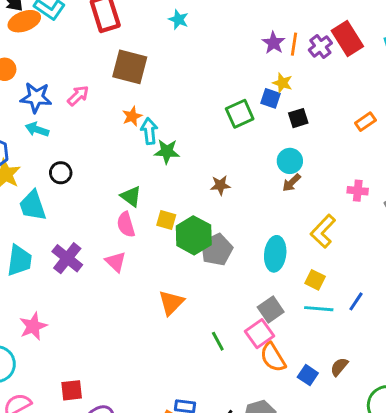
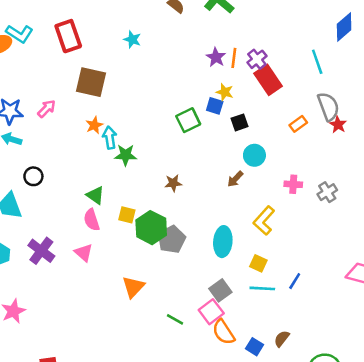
red rectangle: (347, 39) -> (268, 80), moved
cyan circle: (290, 161) -> (254, 155), moved
green line: (218, 341) -> (175, 319), turned -30

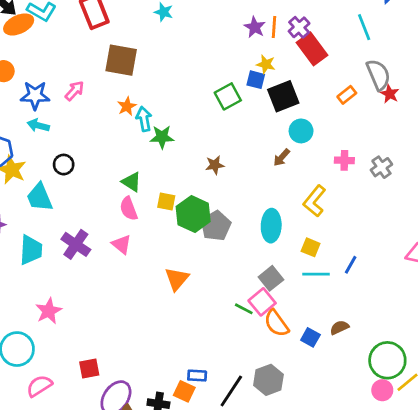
black square: (239, 122) -> (283, 96), size x1.6
green line: (175, 319) -> (244, 309), moved
brown semicircle: (282, 339) -> (339, 327), turned 30

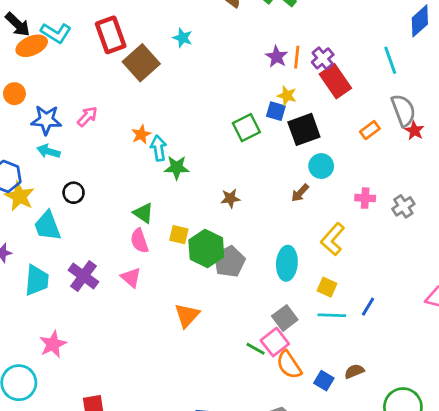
brown square: (121, 60) -> (141, 63), moved, turned 36

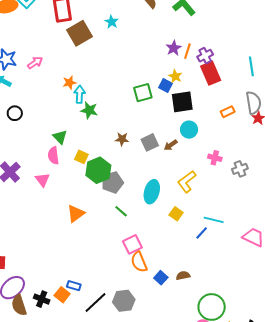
cyan line: (332, 315) -> (214, 220), moved
gray square: (285, 318) -> (150, 142), moved
green line: (256, 349) -> (121, 211), moved

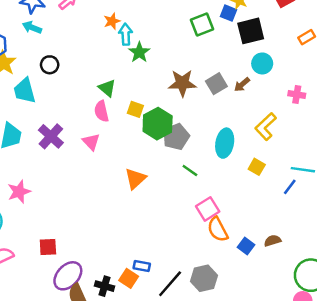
green star: (89, 110) -> (139, 52), turned 30
brown star: (122, 139) -> (182, 83), size x1.6

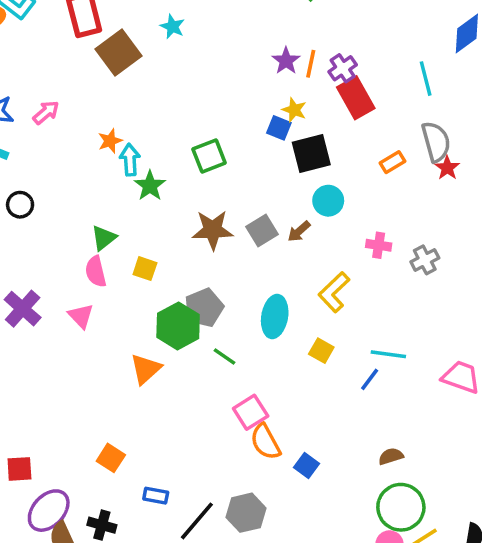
green square: (202, 24) -> (209, 156), moved
green triangle: (107, 88) -> (104, 238), turned 42
green hexagon: (158, 124) -> (178, 326), moved
brown semicircle: (273, 241) -> (391, 456), moved
orange square: (129, 278) -> (111, 458), moved

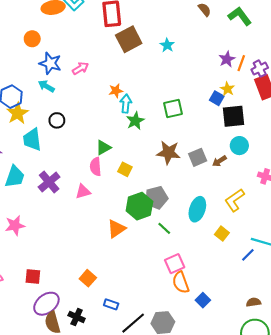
cyan star: (172, 27) -> (167, 45), moved
pink triangle: (81, 316) -> (83, 192), turned 49

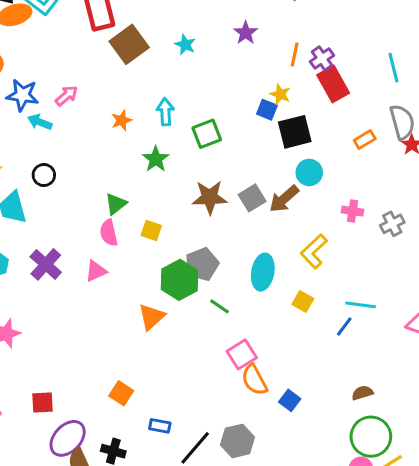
purple star: (227, 59) -> (246, 33), moved
cyan arrow: (46, 86) -> (40, 122), moved
cyan arrow: (126, 104) -> (165, 112), moved
brown arrow: (219, 161) -> (284, 199), size x1.5

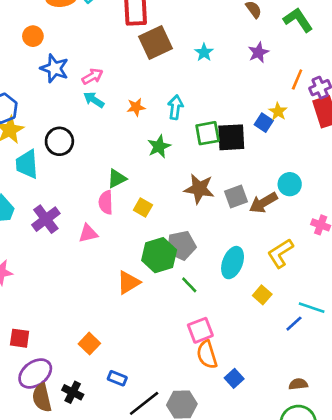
cyan arrow: (40, 122) -> (94, 100), moved
black square: (295, 132) -> (231, 137), moved
black circle: (44, 175) -> (59, 141), size x1.4

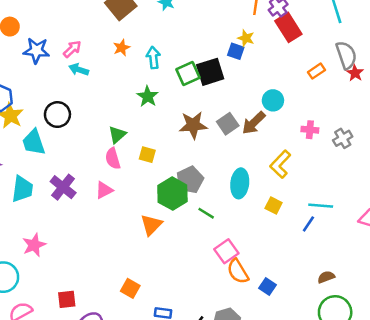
orange star: (136, 107) -> (122, 48), moved

